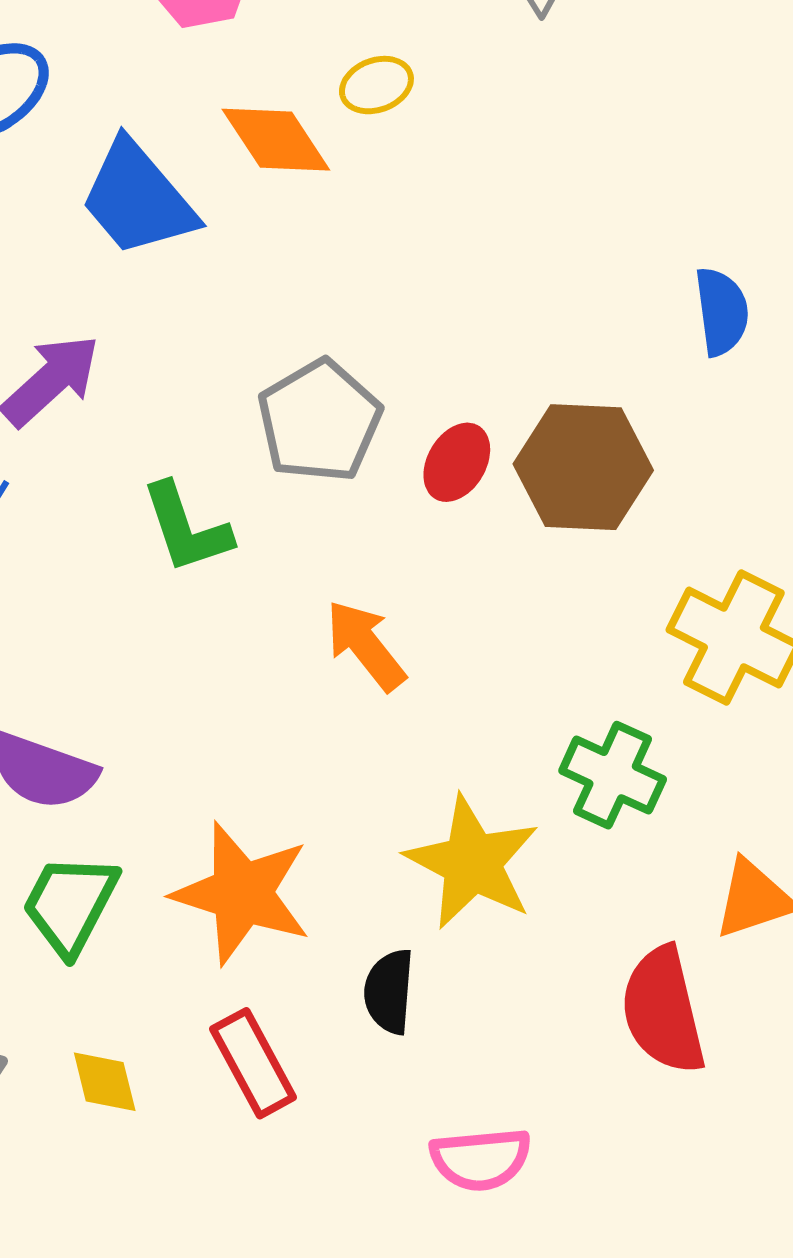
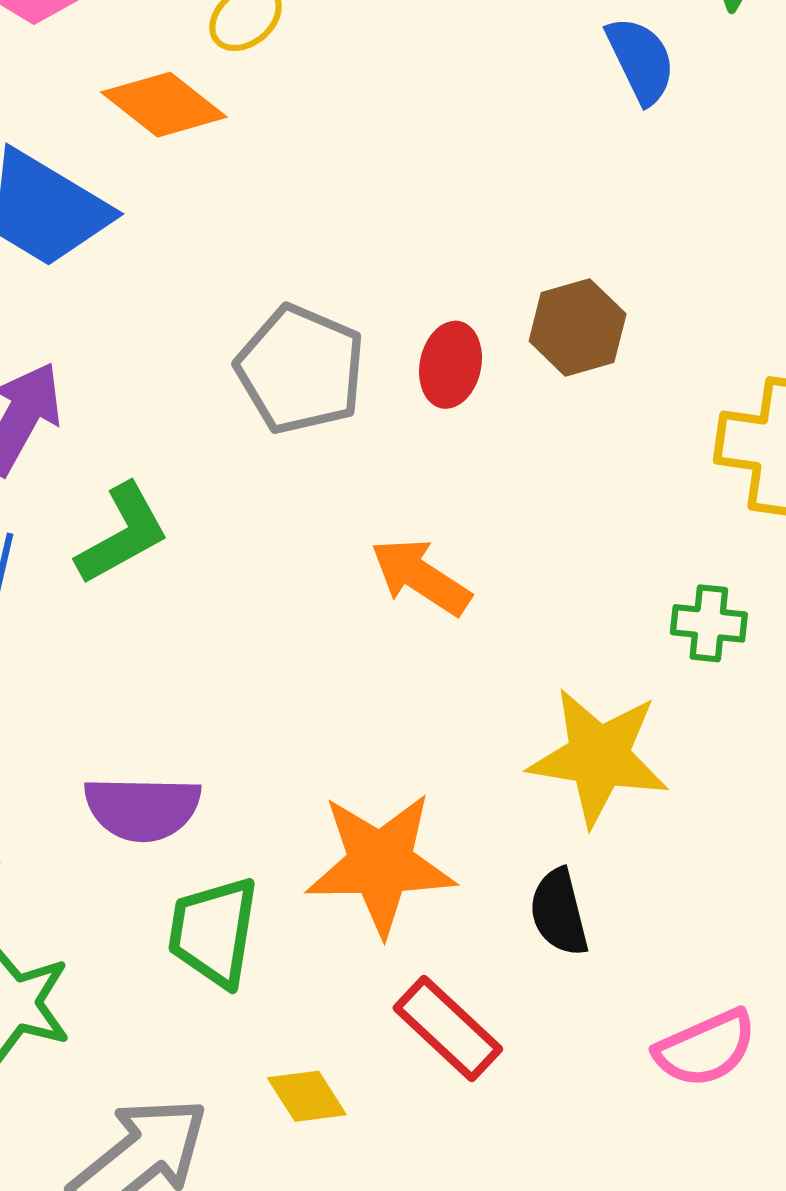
blue semicircle: (722, 312) -> (641, 60), moved
brown hexagon: (583, 467) -> (578, 327), size x0.7
green L-shape: (186, 528) -> (123, 534), moved, turned -82
green cross: (613, 775) -> (709, 623), size x0.7

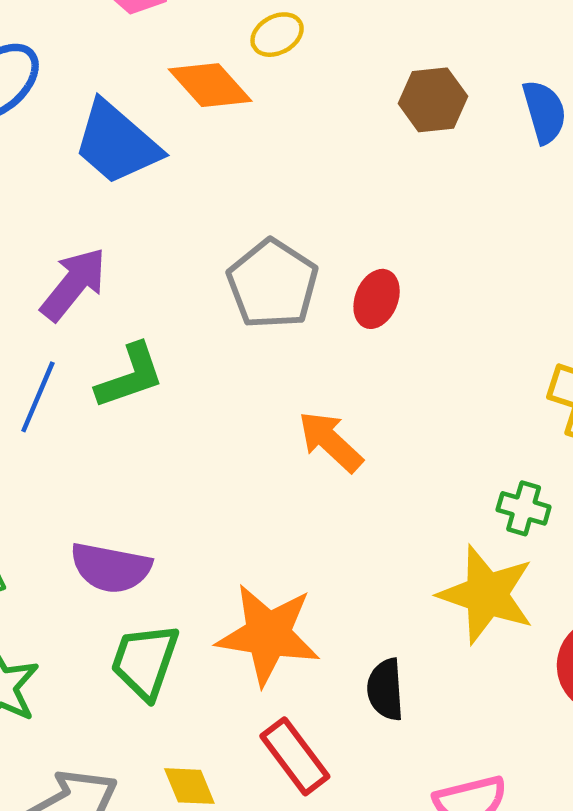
brown hexagon: (578, 327) -> (433, 100), moved
yellow star: (599, 757) -> (486, 594), moved

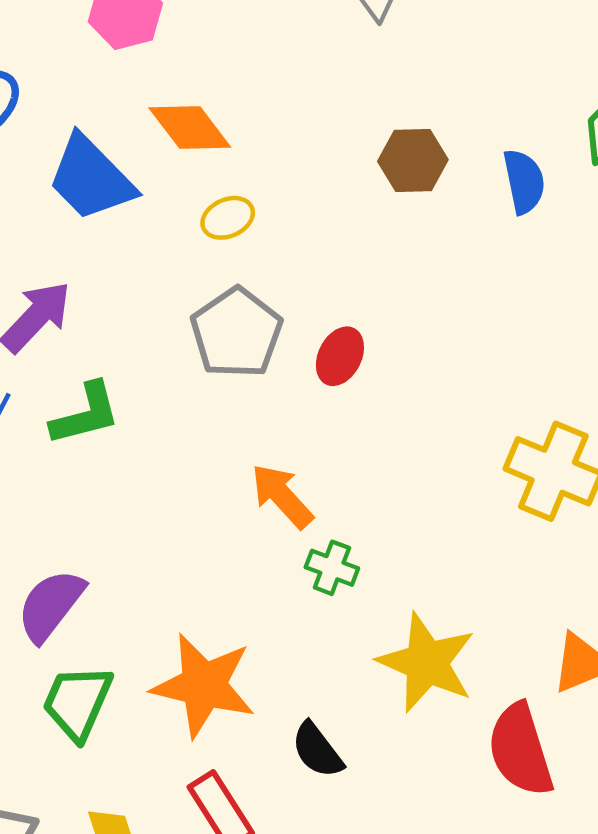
yellow ellipse: (277, 35) -> (228, 218), moved
green cross: (524, 508) -> (332, 568), moved
purple semicircle: (111, 568) -> (51, 605), turned 112
black semicircle: (385, 690) -> (317, 750), turned -38

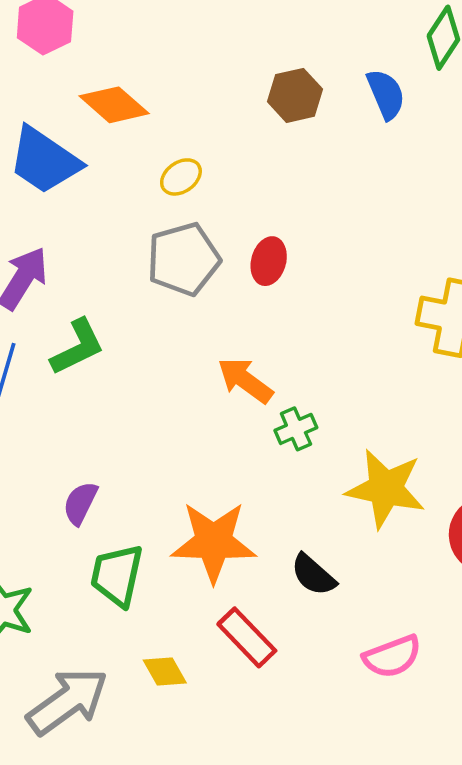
yellow ellipse: (228, 218) -> (181, 177), moved
gray pentagon: (236, 333) -> (183, 259), turned 30
green cross: (332, 568) -> (296, 429), turned -33
purple semicircle: (51, 605) -> (80, 503), size x0.7

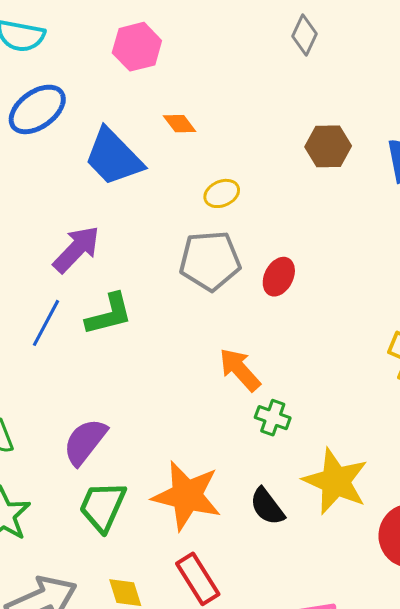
orange diamond: (114, 105) -> (180, 124), size x0.6
green cross: (296, 429) -> (273, 418), turned 32
purple semicircle: (80, 503) -> (85, 442), size x1.4
black semicircle: (313, 575) -> (267, 507), moved

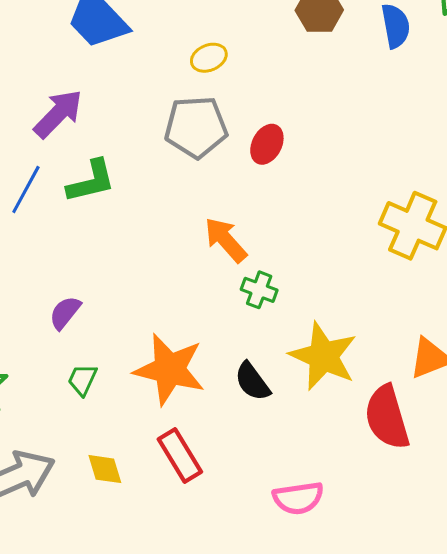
purple semicircle: (85, 442) -> (65, 313), size x0.7
green trapezoid: (103, 506) -> (82, 380), size x0.6

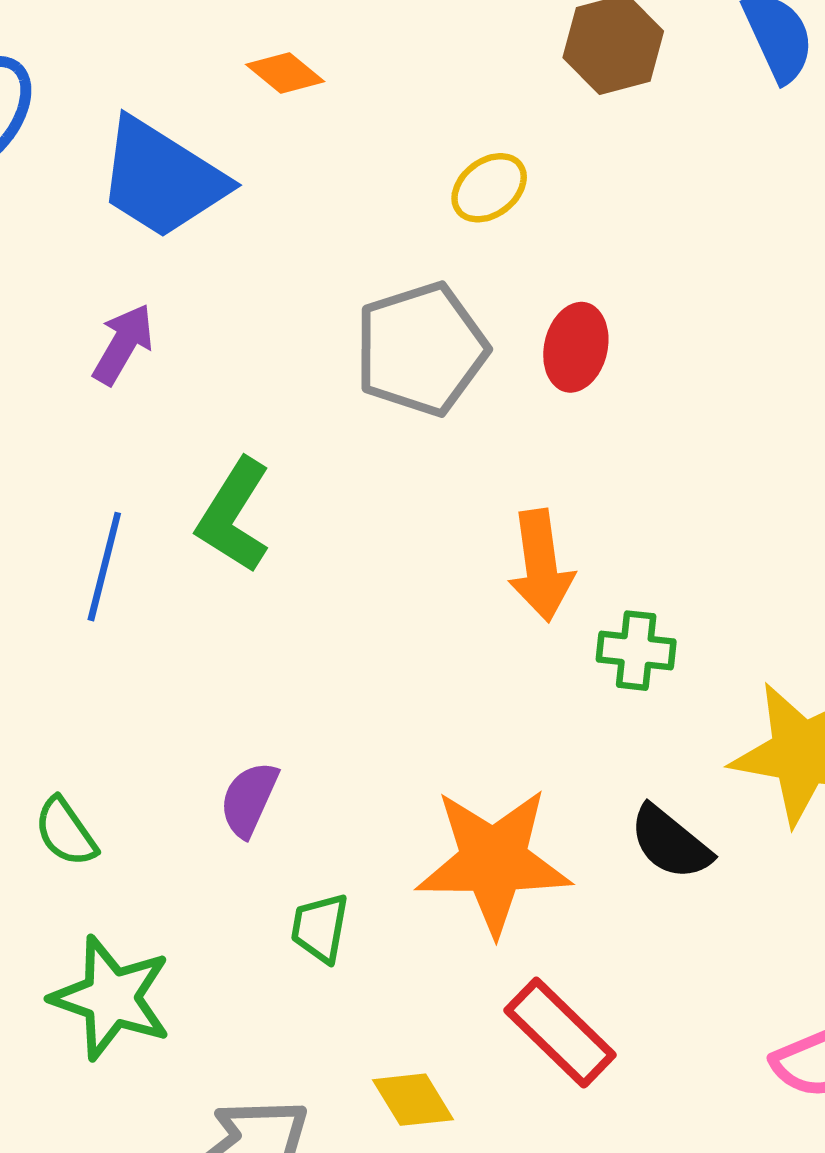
yellow ellipse: (209, 58) -> (489, 188), moved
purple arrow: (58, 114) -> (123, 344), moved, size x0.7
green L-shape: (91, 181) -> (234, 515), turned 150
orange arrow: (226, 240) -> (541, 566), turned -132

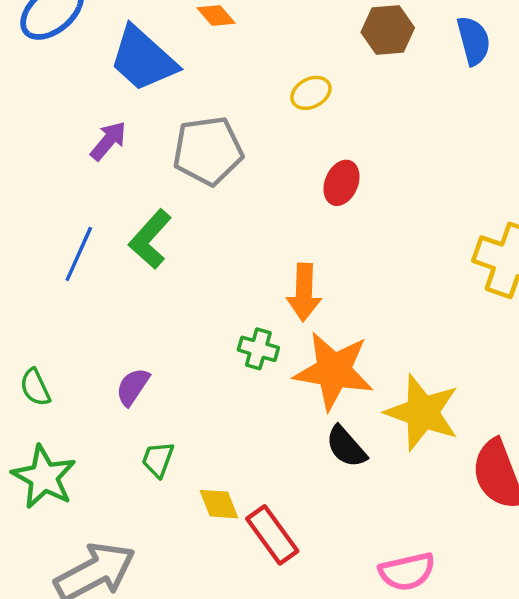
gray pentagon: (421, 349) -> (208, 151), moved
green cross: (636, 651) -> (258, 349), moved
orange star: (494, 861) -> (334, 371), moved
yellow diamond: (413, 1100) -> (219, 504), moved

